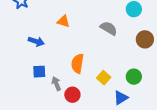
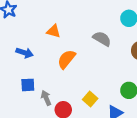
orange semicircle: (77, 64) -> (66, 59), moved, turned 30
yellow square: (104, 78) -> (90, 99), moved

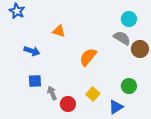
gray semicircle: (102, 39) -> (122, 38), moved
orange semicircle: (66, 59) -> (88, 57), moved

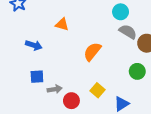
cyan circle: (129, 19) -> (121, 12), moved
green circle: (129, 86) -> (137, 71), moved
gray arrow: (52, 93) -> (55, 89), turned 104

